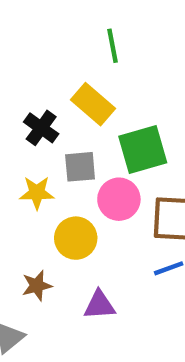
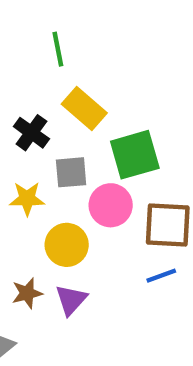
green line: (112, 46) -> (58, 49), moved
purple triangle: (99, 305) -> (71, 300), moved, turned -44

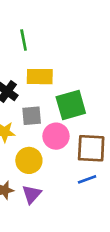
yellow rectangle: (84, 109) -> (40, 77), turned -40

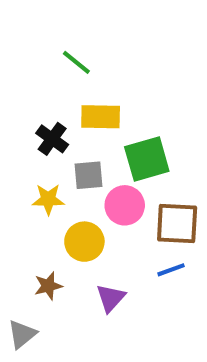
green line: (24, 40) -> (76, 62), turned -40
purple triangle: (32, 194) -> (111, 298), moved

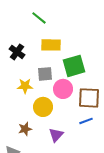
black cross: (52, 139) -> (17, 52), moved

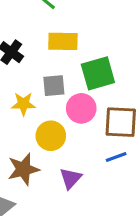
brown star: (25, 129) -> (23, 169), size x1.5

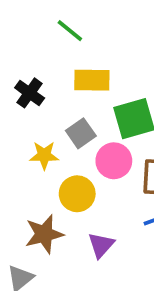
gray square: (54, 86) -> (81, 133), turned -30

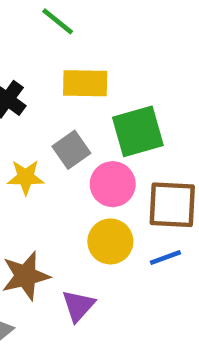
yellow circle: (77, 194) -> (110, 241), moved
purple triangle: (101, 245) -> (78, 306), moved

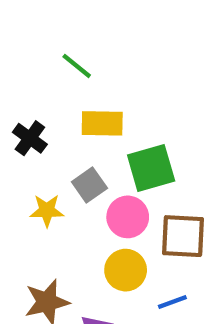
blue line: (165, 258) -> (172, 302), moved

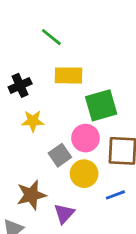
black cross: (30, 138) -> (20, 85), turned 30
gray square: (89, 185) -> (60, 155), moved
yellow star: (47, 211) -> (33, 121), moved

